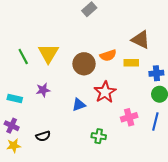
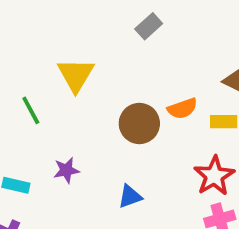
yellow triangle: (48, 53) -> (76, 75), moved
red star: (105, 92) -> (214, 176), moved

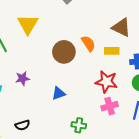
orange semicircle: (182, 109) -> (88, 43), turned -105
red star: (214, 176) -> (106, 82), turned -30

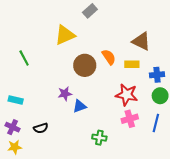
yellow triangle: (28, 24) -> (65, 35), moved, turned 35
purple star: (22, 78) -> (65, 94), moved
black semicircle: (22, 125) -> (41, 128), moved

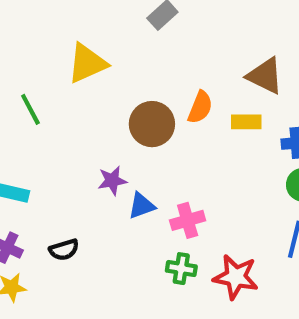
yellow triangle: (65, 35) -> (87, 63), moved
orange semicircle: (109, 57) -> (200, 107), turned 56
red star: (127, 95) -> (236, 277), moved
pink cross: (130, 119) -> (188, 220), moved

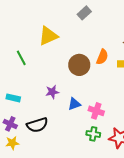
purple star: (112, 181) -> (52, 92), moved
pink cross: (188, 220) -> (96, 111), turned 35
black semicircle: (64, 250) -> (37, 125), size x1.5

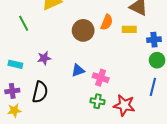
purple star: (52, 92) -> (44, 58), moved
purple cross: (10, 124) -> (12, 91), turned -32
black semicircle: (37, 125) -> (40, 92), turned -60

